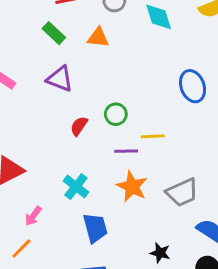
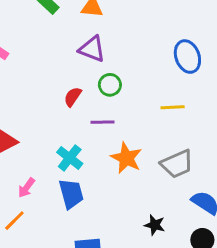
purple triangle: (60, 79) -> (92, 49), moved
yellow line: (153, 136) -> (173, 107), moved
purple line: (126, 151) -> (102, 122), moved
blue trapezoid: (95, 228) -> (71, 194), moved

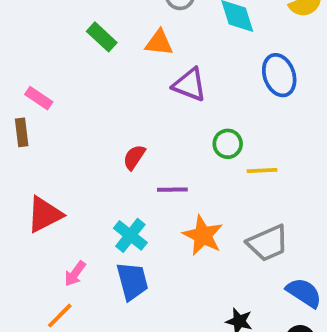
purple triangle: (92, 49) -> (190, 85), moved
blue ellipse: (187, 57) -> (279, 75), moved
green circle: (110, 85) -> (228, 144), moved

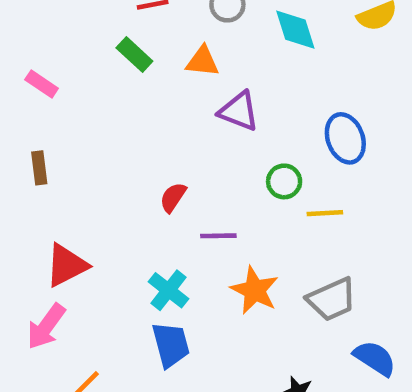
blue ellipse: (279, 75) -> (345, 138), moved
pink rectangle: (39, 98) -> (42, 84), moved
pink arrow: (75, 274) -> (46, 326), moved, size x1.5

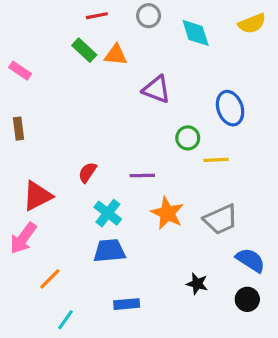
orange triangle: (202, 61) -> (116, 55), moved
red semicircle: (173, 197) -> (87, 172), moved
blue trapezoid: (171, 345) -> (109, 251), turned -80

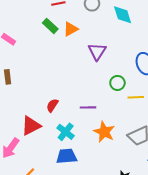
orange triangle: (116, 55) -> (71, 29), turned -35
purple triangle: (156, 89) -> (97, 51), turned 42
red triangle: (37, 196) -> (31, 126), moved

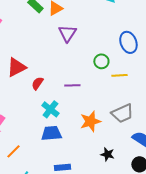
purple triangle: (97, 51) -> (67, 33), moved
red triangle: (31, 126) -> (16, 67), moved
orange star: (104, 132) -> (90, 121), moved, turned 30

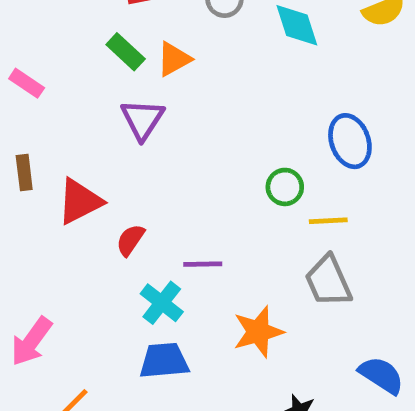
purple triangle: (67, 33) -> (142, 119), moved
purple line: (72, 85) -> (203, 264), moved
gray trapezoid: (122, 113) -> (328, 281), moved, turned 90

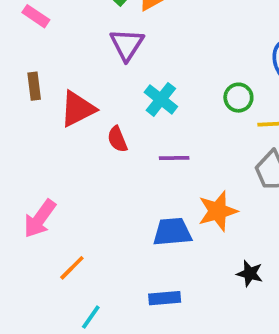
red semicircle: (130, 240) -> (117, 139), turned -56
cyan cross: (162, 303) -> (161, 99), moved
blue trapezoid: (164, 361) -> (172, 232), moved

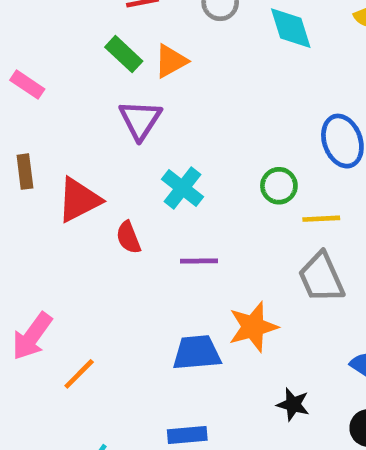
orange line: (72, 268) -> (79, 374), moved

